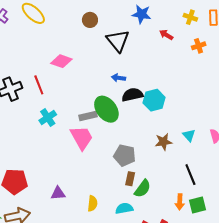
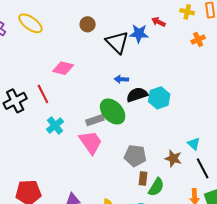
blue star: (141, 14) -> (139, 34), moved
red arrow: (166, 35) -> (158, 22), moved
cyan triangle: (189, 135) -> (194, 144), moved
brown star: (163, 142) -> (173, 158), moved, turned 30

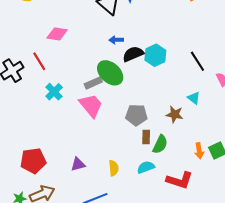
black line: (203, 168) -> (197, 61), moved

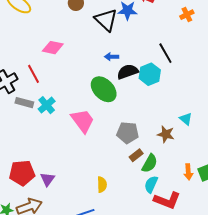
black line: (197, 61) -> (165, 53), moved
gray rectangle: (93, 83) -> (24, 103), moved, turned 36
brown rectangle: (146, 137) -> (136, 155), turned 48
purple triangle: (78, 164) -> (48, 179), moved, turned -42
cyan semicircle: (146, 167) -> (151, 184), moved, turned -48

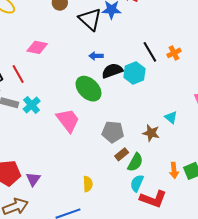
orange cross: (187, 15) -> (174, 53), moved

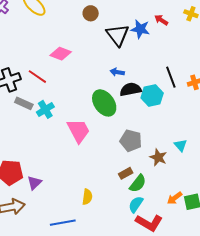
red line: (18, 74) -> (37, 77), turned -36
gray pentagon: (113, 132) -> (131, 141), moved
orange arrow: (174, 170) -> (175, 198), turned 49

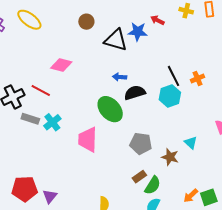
black triangle: (118, 35) -> (116, 40), turned -30
cyan hexagon: (152, 95) -> (170, 96), moved
pink trapezoid: (78, 131) -> (88, 140), turned -144

